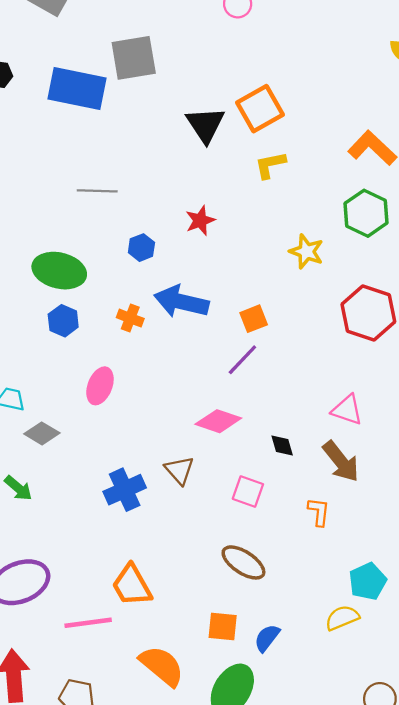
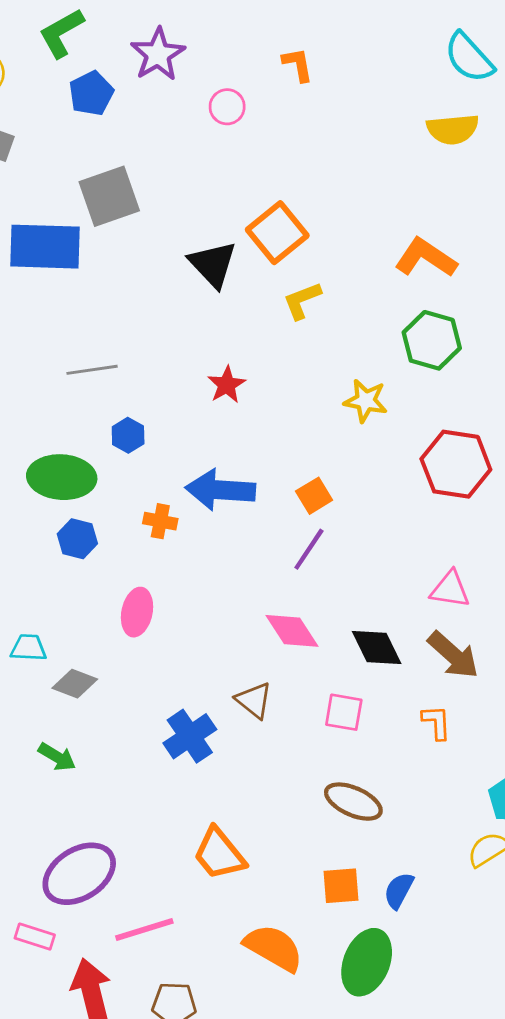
blue hexagon: (141, 248) -> (128, 435), moved
pink diamond: (218, 421) -> (292, 631), turned 48
black diamond: (282, 445) -> (377, 648), size x1.6
pink line: (88, 623) -> (144, 929), moved

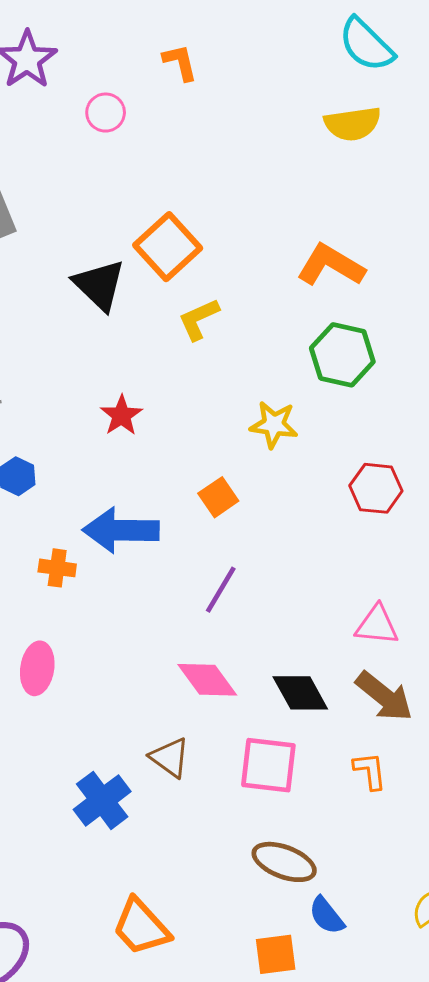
red hexagon: (456, 464) -> (376, 488), size x0.7
orange square: (314, 496) -> (218, 497), moved
pink square: (344, 712) -> (268, 765), size x1.4
blue semicircle: (399, 891) -> (327, 916), moved, turned -63

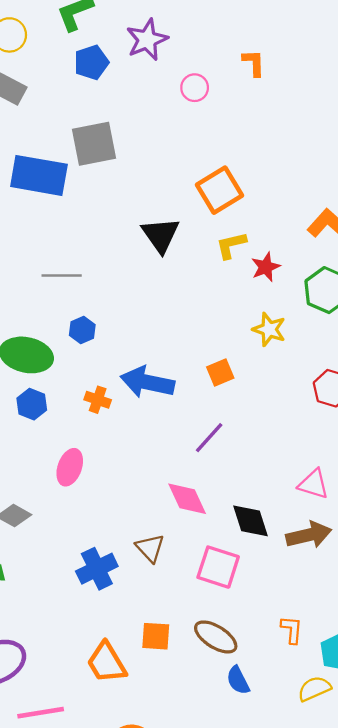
black triangle: (99, 285) -> (160, 235), moved
red star: (121, 415) -> (266, 267), moved
brown arrow: (384, 696) -> (309, 535), turned -63
orange L-shape: (370, 771) -> (292, 630), moved
orange square: (276, 954) -> (156, 636), moved

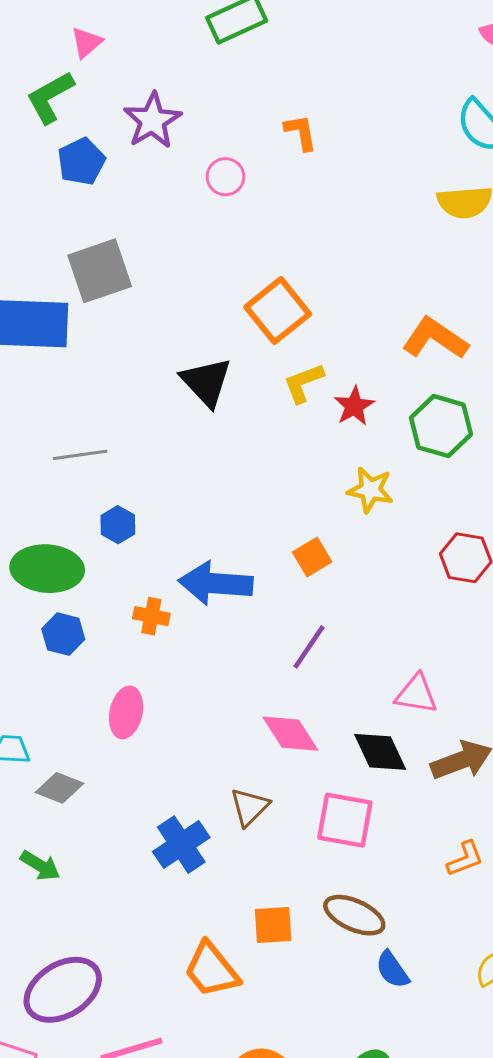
pink triangle: (314, 484) -> (416, 694), moved
brown triangle: (150, 548) -> (250, 807), turned 36
orange L-shape: (292, 630) -> (465, 859), moved, turned 72

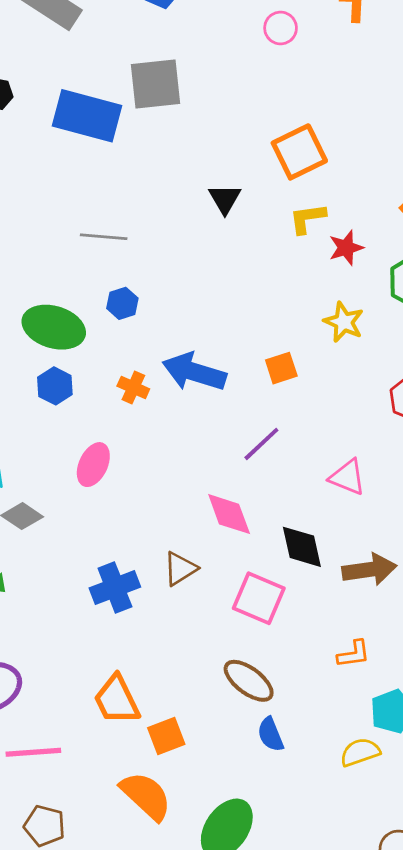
black triangle: (206, 382) -> (225, 199), size x0.7
pink triangle: (416, 694) -> (348, 477), moved
orange square: (273, 925) -> (166, 736), moved, turned -30

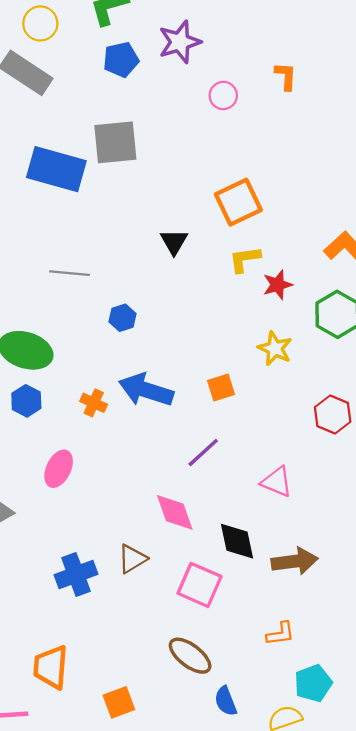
blue hexagon: (122, 303) -> (122, 318), moved
orange trapezoid: (117, 700) -> (51, 667), moved, turned 30
blue semicircle: (270, 734) -> (226, 701), moved

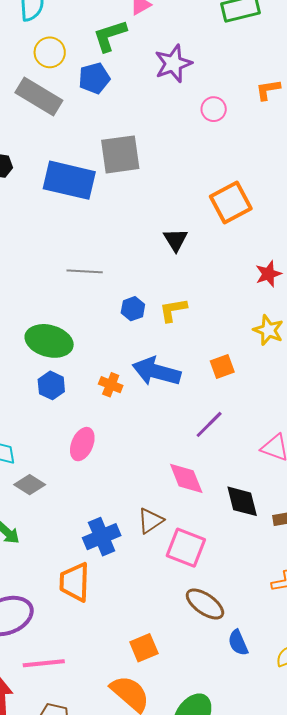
blue pentagon: (121, 60) -> (94, 78), moved
orange L-shape: (286, 76) -> (268, 90), turned -100
yellow L-shape: (245, 259) -> (173, 310), moved
pink square: (199, 585) -> (186, 548), moved
orange trapezoid: (51, 667) -> (75, 582), moved

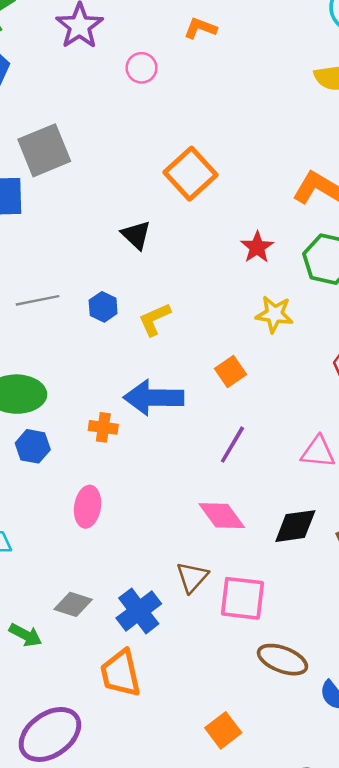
orange L-shape: (268, 90) -> (200, 28), turned 44
blue hexagon: (133, 309) -> (103, 307), moved
gray diamond: (30, 485) -> (73, 604), moved
black diamond: (242, 501) -> (295, 526), turned -69

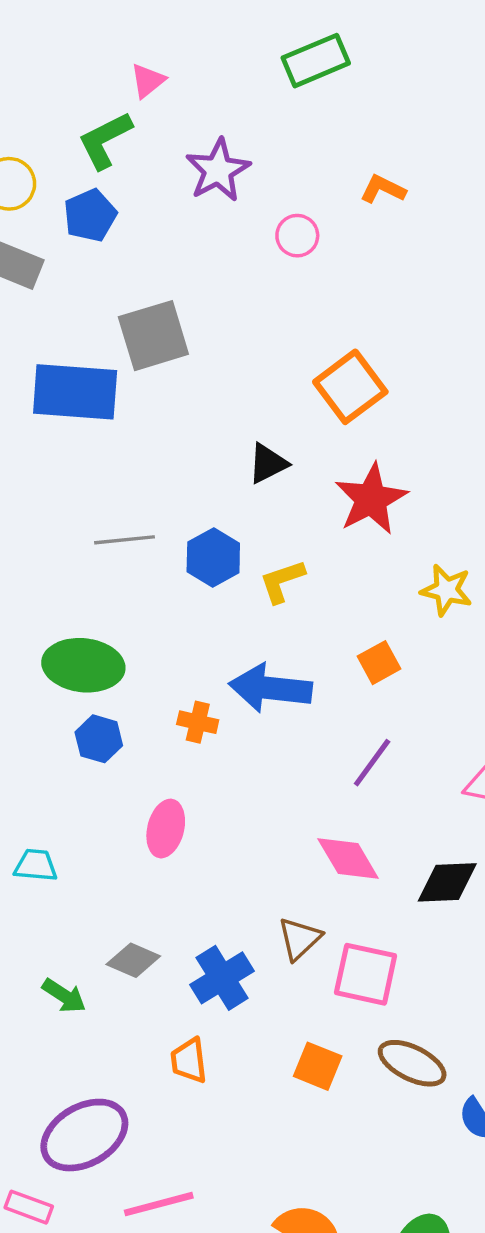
black triangle: (136, 235) -> (268, 464), turned 44
red star: (257, 247) -> (371, 499), moved, size x1.6
blue hexagon: (103, 307) -> (213, 557), size x1.4
orange trapezoid: (121, 673) -> (189, 1061), size x0.7
orange square: (223, 730) -> (318, 1066), moved, turned -36

